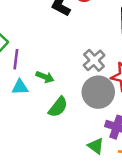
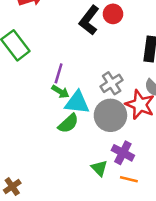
purple line: (16, 59) -> (59, 73), moved
cyan triangle: (20, 87) -> (77, 103), moved, size x1.5

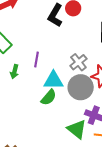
green arrow: (60, 92) -> (14, 72), moved, turned 80
green triangle: (99, 168) -> (77, 129), size x1.5

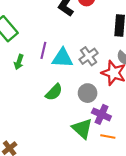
cyan triangle: (54, 80) -> (62, 58), moved
gray circle: (81, 87) -> (88, 93), moved, size x0.7

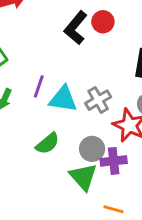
purple cross: (101, 114) -> (114, 161), moved, turned -36
green triangle: (82, 129) -> (83, 177), moved

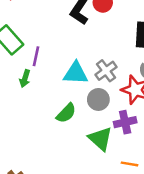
purple line: (39, 86) -> (36, 56), moved
gray circle: (92, 149) -> (98, 99), moved

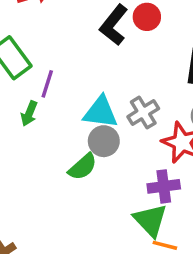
gray circle: (98, 99) -> (104, 141), moved
green triangle: (100, 139) -> (150, 220), moved

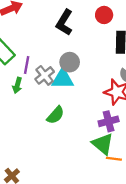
red circle: (147, 17) -> (104, 15), moved
gray cross: (143, 113) -> (45, 75), moved
gray circle: (104, 141) -> (70, 62), moved

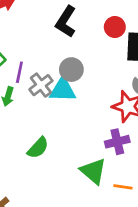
red circle: (104, 15) -> (115, 27), moved
green semicircle: (55, 115) -> (38, 148), moved
green triangle: (103, 144) -> (93, 171), moved

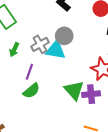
purple line: (19, 72) -> (29, 72), moved
green triangle: (93, 171) -> (74, 90), moved

